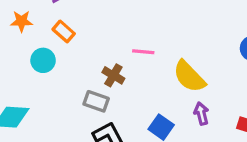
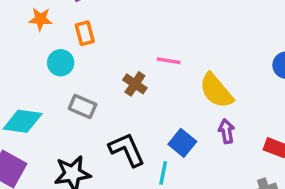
orange rectangle: (64, 31) -> (85, 33), turned 30
gray rectangle: (96, 101) -> (83, 106), moved

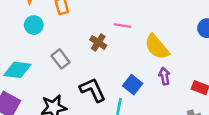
cyan circle: (61, 63) -> (34, 25), moved
gray rectangle: (83, 106) -> (61, 59), turned 30

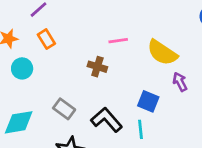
gray rectangle: (61, 59) -> (64, 109), moved

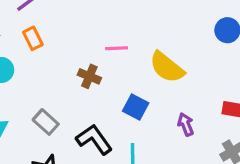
purple arrow: (180, 82) -> (186, 124), moved
blue square: (148, 101) -> (136, 107), moved

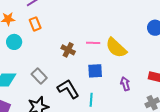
pink line: (117, 48) -> (93, 43), moved
blue square: (136, 107) -> (95, 71), turned -35

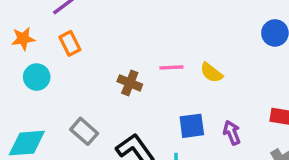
yellow semicircle: (116, 48) -> (211, 73), size x0.6
blue square: (95, 71) -> (192, 126), moved

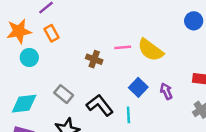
orange star: (23, 39) -> (19, 31), size x1.5
yellow semicircle: (211, 73) -> (150, 50), size x1.6
blue square: (192, 126) -> (138, 87), turned -36

